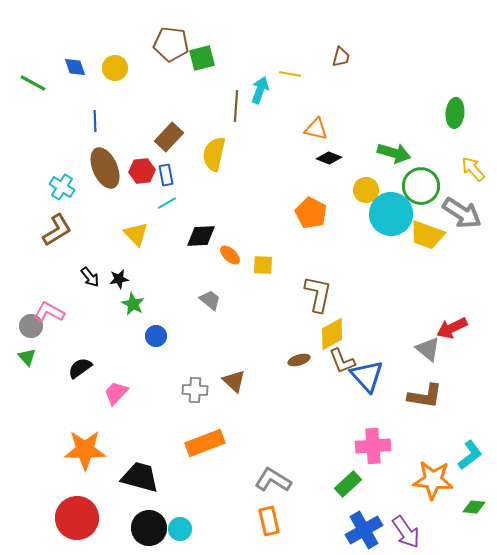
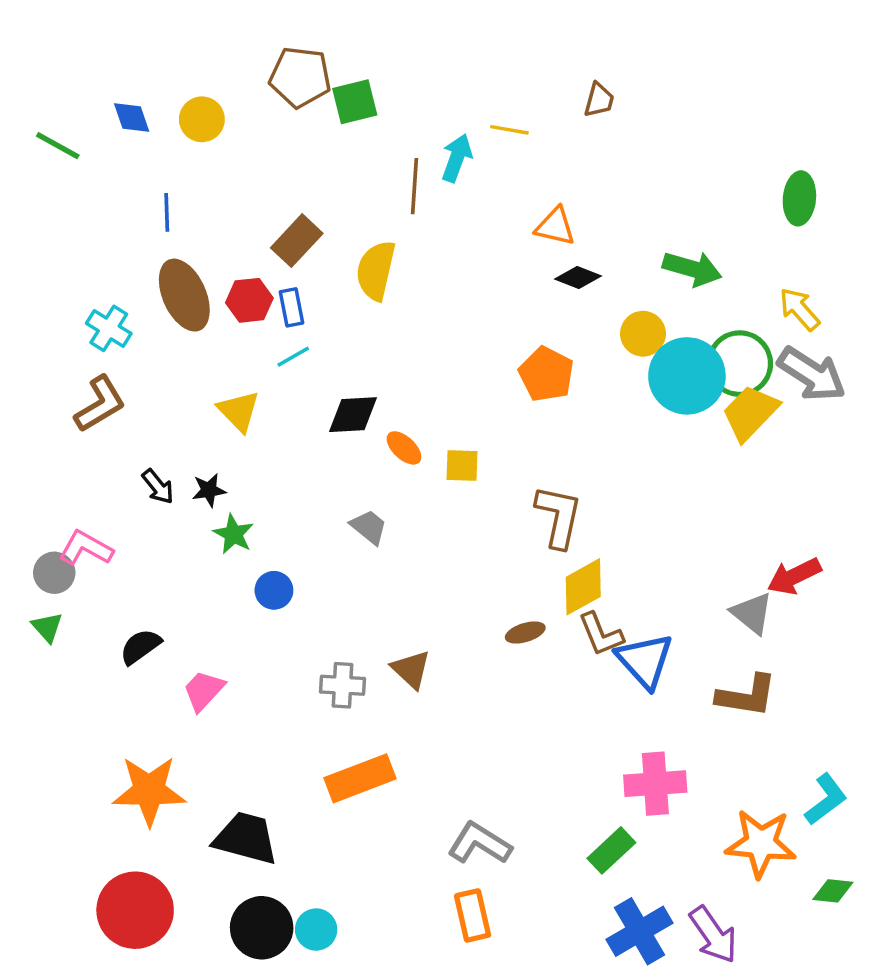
yellow arrow: (473, 169) -> (799, 309), moved
green circle: (421, 186) -> (740, 364), moved
yellow trapezoid: (427, 235) -> (750, 413), turned 114

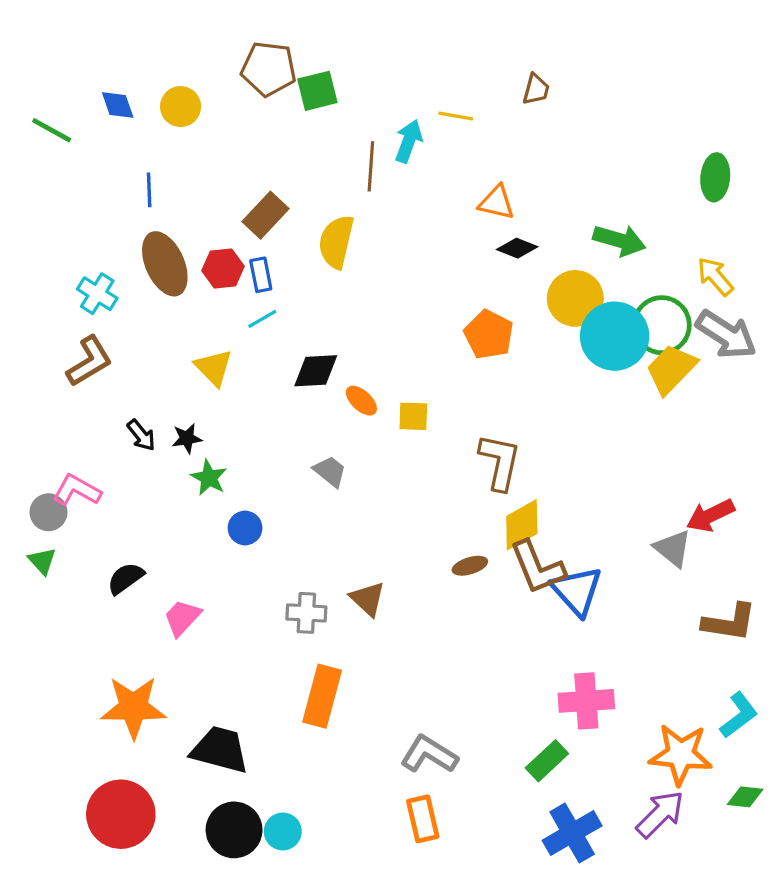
yellow circle: (643, 334) -> (575, 298), size x1.4
brown L-shape: (601, 634) -> (538, 567), size x1.4
brown L-shape: (747, 696) -> (729, 622), moved
orange rectangle: (360, 778) -> (322, 696), turned -54
purple arrow: (713, 935) -> (660, 814), moved, turned -100

